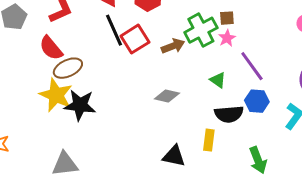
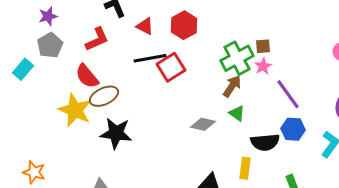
black line: (114, 30) -> (150, 58), turned -76
brown arrow: (173, 46) -> (232, 86), moved, turned -35
green triangle: (218, 80) -> (237, 113), moved
yellow star: (56, 95) -> (75, 110), moved

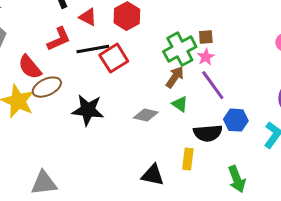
red L-shape: (97, 39) -> (59, 39), moved
purple line: (288, 94) -> (213, 85), moved
black star: (116, 133) -> (88, 110), moved

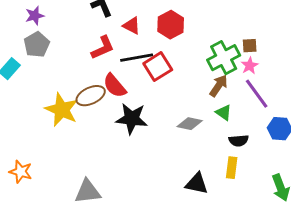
red semicircle: (30, 67) -> (115, 86), moved
black semicircle: (208, 133) -> (239, 141), moved, size x0.7

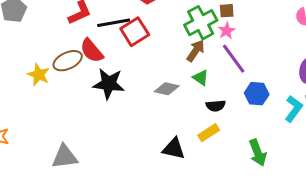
yellow star: (62, 110) -> (39, 75), size x0.7
yellow rectangle: (232, 168) -> (209, 133), turned 50

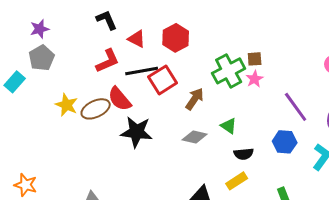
brown arrow: (196, 51) -> (195, 99), moved
purple line: (234, 59) -> (296, 107), moved
yellow star: (39, 75) -> (67, 105), moved

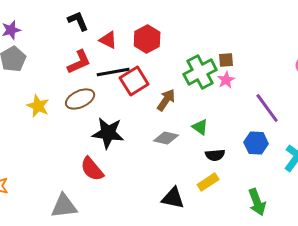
red semicircle: (120, 99) -> (92, 169), moved
brown ellipse: (96, 109) -> (80, 99), moved

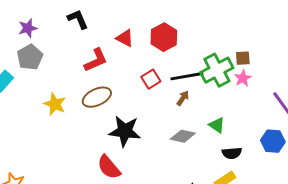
black L-shape: (78, 21) -> (78, 19), moved
black line: (113, 72) -> (187, 76), moved
red square: (134, 81) -> (151, 79), size x0.7
brown arrow: (166, 100) -> (183, 98), size x0.7

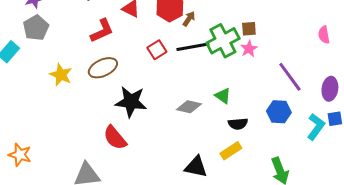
brown arrow: (183, 98) -> (189, 19), moved

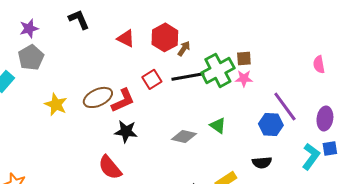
red L-shape: (102, 31) -> (123, 100), moved
pink star: (249, 49) -> (244, 78), turned 30
black star: (131, 102) -> (126, 131), size x0.7
blue hexagon: (279, 112) -> (271, 124), moved
black semicircle: (238, 124) -> (262, 162), moved

